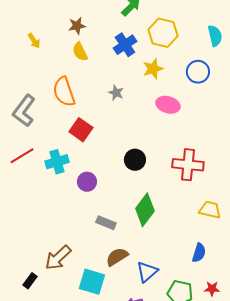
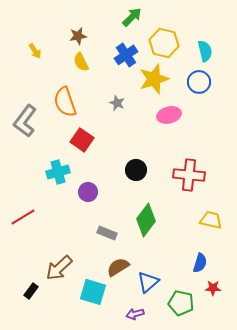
cyan semicircle: (215, 36) -> (205, 51), moved
yellow star: (153, 69) -> (154, 79), size x1.4
pink ellipse: (168, 105) -> (169, 115), turned -30
red line: (22, 156) -> (23, 217), moved
red star: (212, 289) -> (213, 288), moved

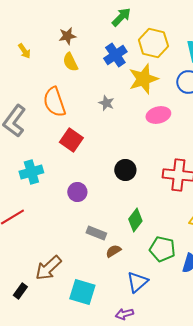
cyan cross: (58, 172) -> (31, 172), moved
green diamond: (146, 220) -> (135, 220), size x0.7
brown semicircle: (118, 267) -> (113, 251), moved, size x0.7
green pentagon: (181, 303) -> (162, 249), moved

